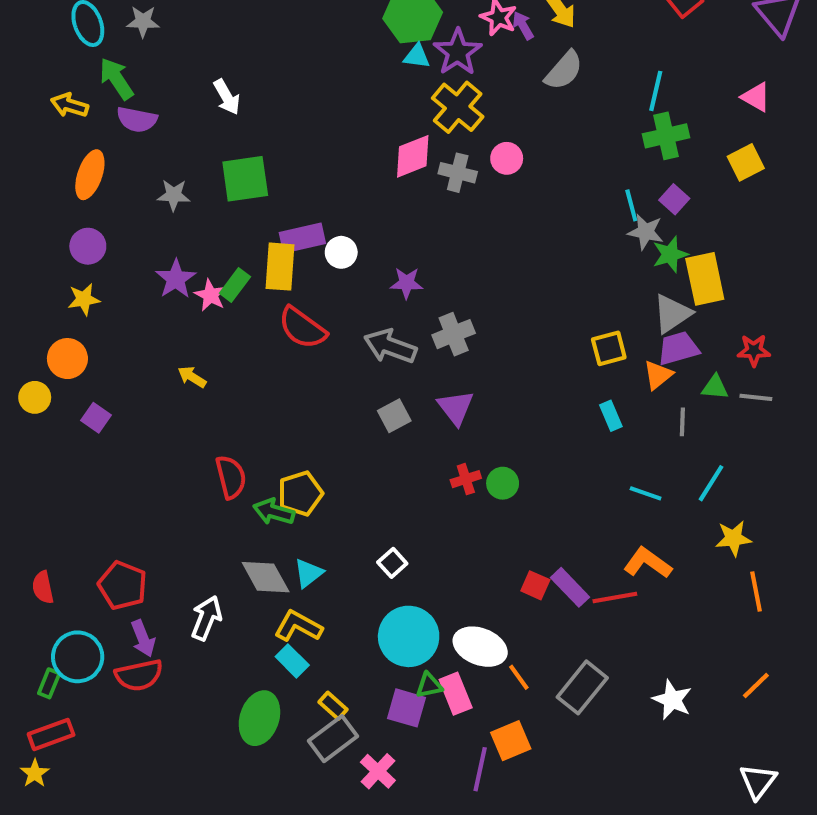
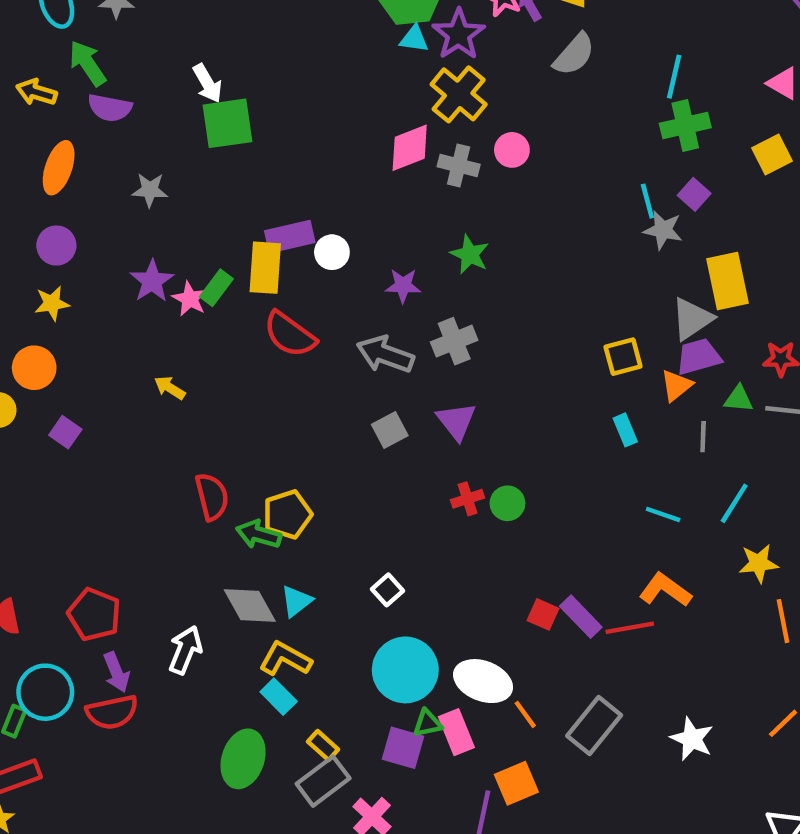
green square: (245, 179) -> (227, 123), moved
green star: (670, 254) -> (470, 254), moved, turned -30

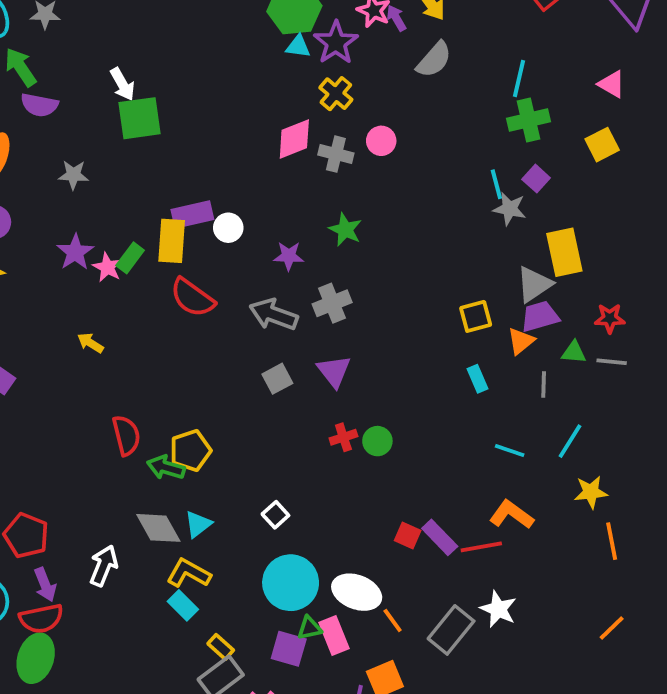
yellow cross: (459, 94) -> (336, 94), size x0.7
white star: (692, 739) -> (498, 609), moved
green ellipse: (243, 759) -> (36, 658), moved

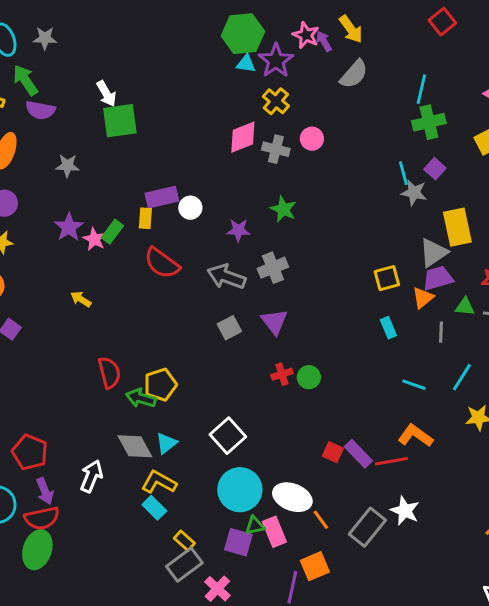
yellow rectangle: (172, 241) -> (145, 218), size x0.6
white square: (275, 515) -> (228, 436), size x1.6

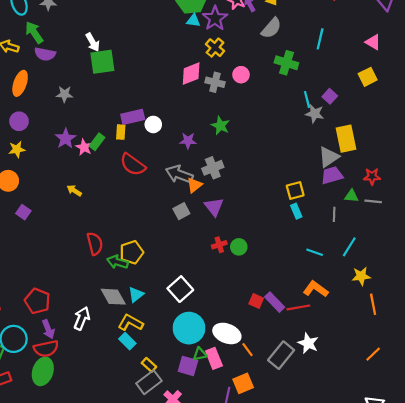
green cross: (429, 122) -> (286, 63), moved, turned 30
yellow square: (387, 278) -> (295, 191), moved
orange triangle: (423, 298) -> (194, 185), moved

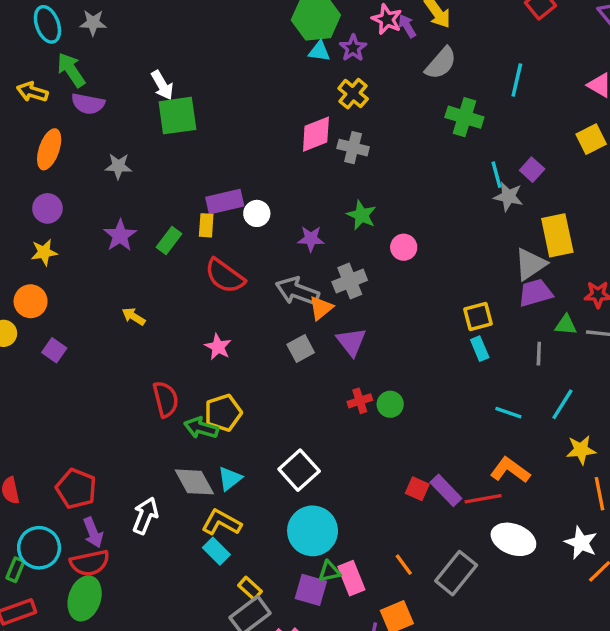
purple star: (215, 18) -> (353, 48), size x0.7
pink circle: (241, 75) -> (404, 247), moved
pink star: (84, 147) -> (218, 347), moved
white ellipse: (227, 333) -> (513, 539), moved
white star: (308, 343) -> (581, 543), moved

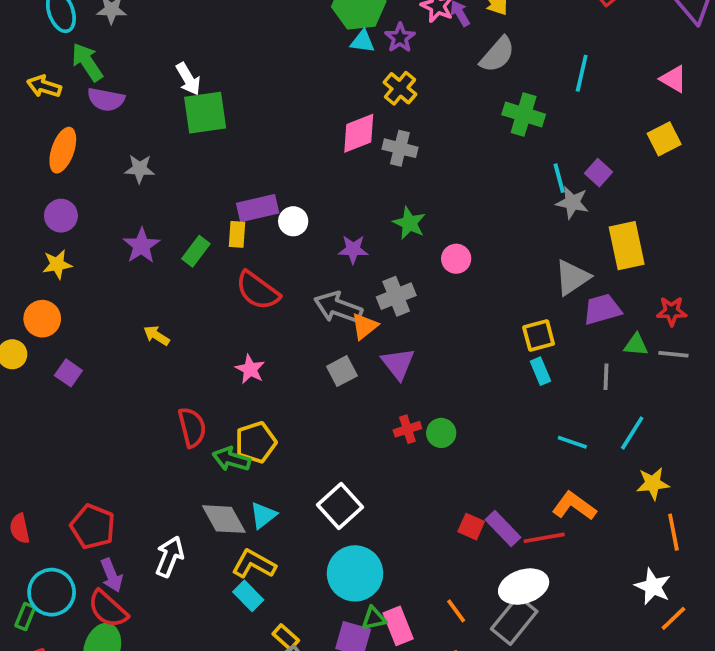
gray triangle: (530, 264) -> (572, 277), moved
white ellipse: (513, 539) -> (524, 587), moved, turned -39
red semicircle: (90, 563) -> (108, 609), turned 54

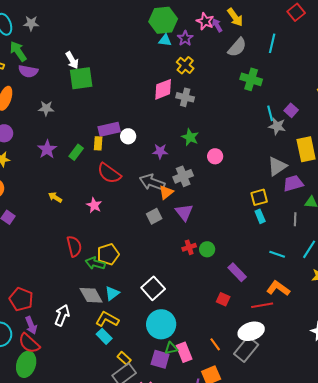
cyan line: (582, 73) -> (272, 43), moved
pink star: (250, 369) -> (94, 205), moved
purple rectangle: (503, 528) -> (237, 272), moved

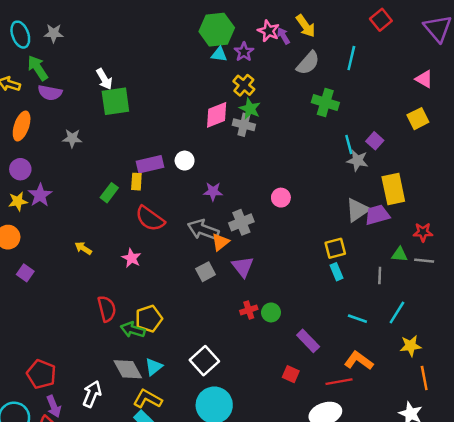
white circle: (128, 136) -> (185, 161), moved
green star: (190, 137) -> (250, 109), moved
purple star: (47, 149) -> (40, 195), moved
purple trapezoid: (293, 183) -> (377, 215), moved

